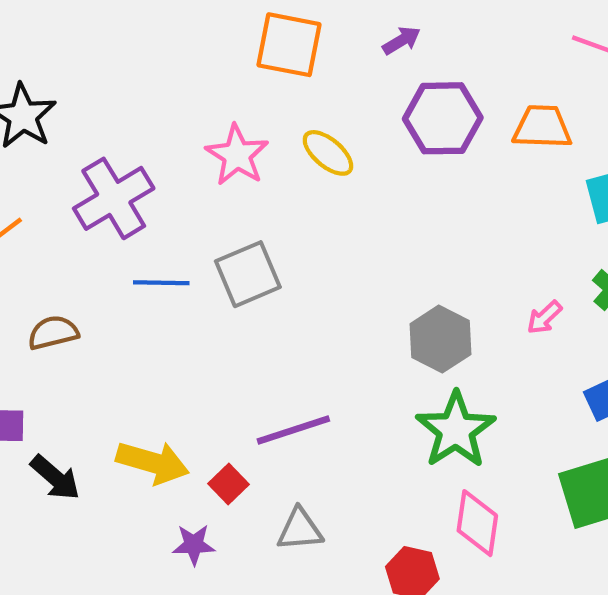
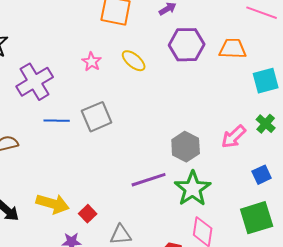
pink star: (237, 155) -> (92, 62), size x0.7
pink arrow: (544, 317) -> (234, 137), size x1.5
purple line: (293, 430) -> (149, 180), moved

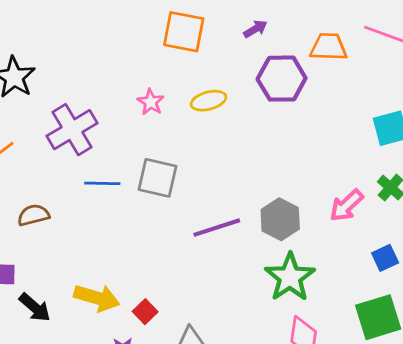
orange trapezoid: (233, 49) -> (328, 47), moved
yellow ellipse: (134, 61) -> (209, 101), turned -55
gray square: (97, 117) -> (157, 178), turned 36
purple line: (149, 180) -> (217, 228), moved

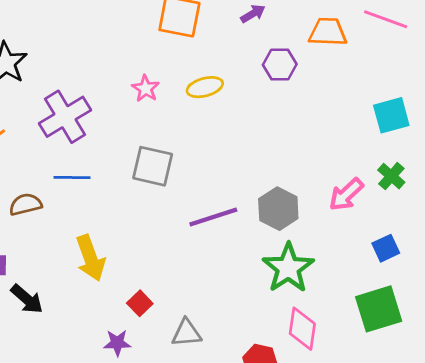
purple hexagon: (282, 79) -> (280, 64), size x0.7
blue line: (102, 183) -> (72, 178), moved
yellow arrow: (97, 298) -> (90, 258), moved, turned 54

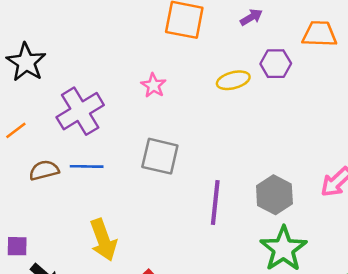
yellow ellipse: (205, 87) -> (233, 80), moved
brown semicircle: (25, 204) -> (44, 170), moved
purple line: (213, 217) -> (215, 202), turned -66

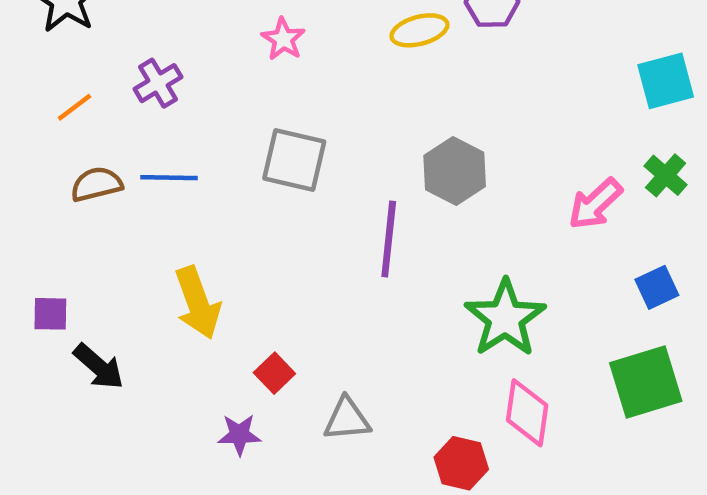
purple cross: (80, 111) -> (158, 83), size x0.6
orange line: (16, 130) -> (75, 107), moved
gray hexagon: (274, 195) -> (455, 171), moved

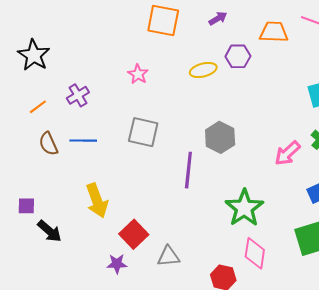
brown semicircle: (96, 184) -> (48, 144), turned -100
red square: (274, 373) -> (134, 234), size x1.5

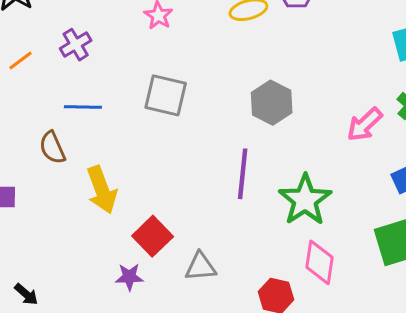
brown semicircle: (48, 144) -> (52, 148), moved
purple line: (188, 170) -> (243, 174), moved
black arrow: (49, 231) -> (26, 294), moved, size x0.7

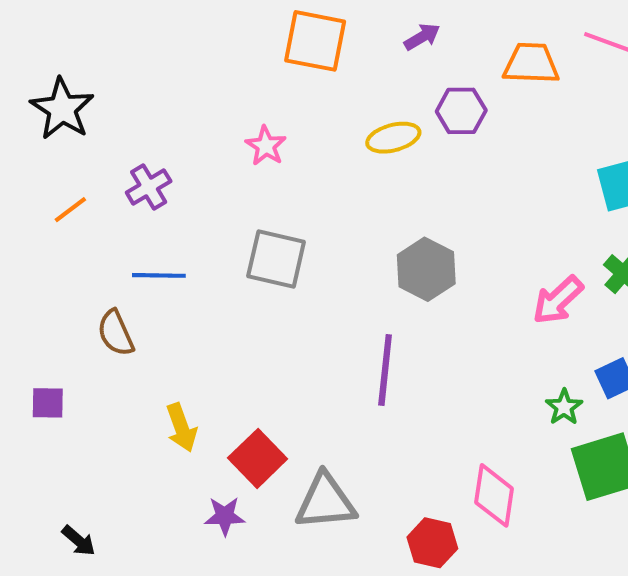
yellow arrow: (102, 190) -> (181, 428), moved, size x0.7
green star: (305, 200) -> (564, 407), moved, size x0.5
gray triangle: (200, 267) -> (325, 502), size x1.4

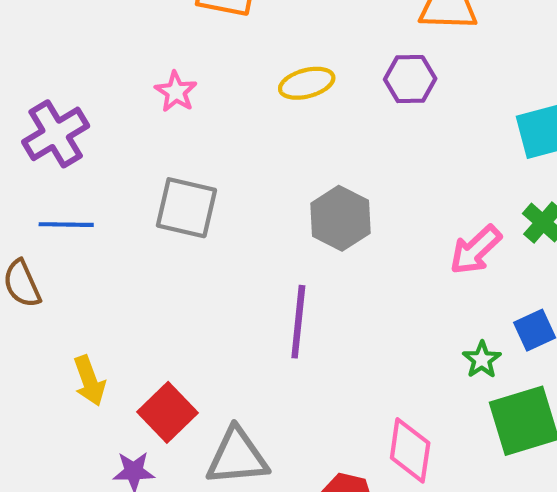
purple hexagon: (461, 111) -> (410, 79), moved
purple cross: (149, 187) -> (56, 134), size x1.4

